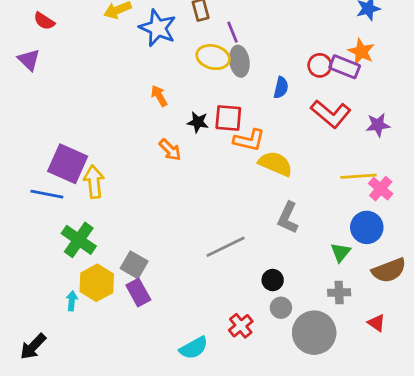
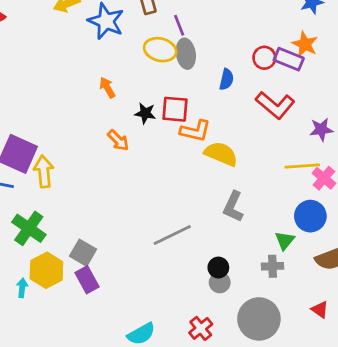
purple star: (378, 125) -> (321, 129), moved
gray cross: (339, 292) -> (272, 266), moved
gray circle: (281, 308) -> (220, 282), moved
red cross: (241, 326) -> (201, 328), moved

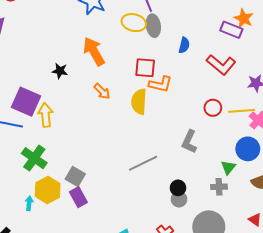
red circle: (264, 58) -> (213, 108), moved
orange arrow: (107, 88) -> (94, 51), size x1.8
black star: (145, 113) -> (60, 71), moved
yellow semicircle: (221, 154) -> (139, 102), moved, turned -110

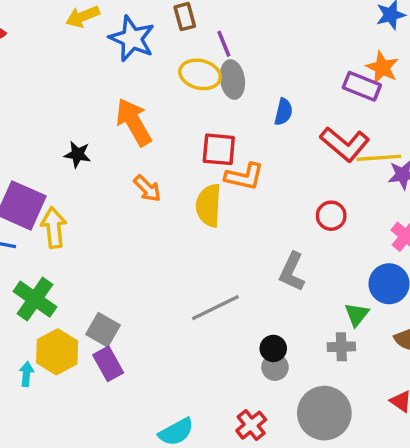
yellow line: (242, 111) -> (379, 158), moved

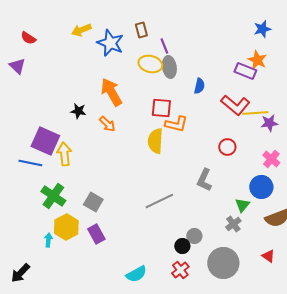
orange arrow: (147, 188) -> (107, 124), moved
gray square: (103, 330) -> (93, 202), moved
gray cross: (341, 347) -> (233, 224), turned -35
black circle: (273, 348) -> (182, 246), moved

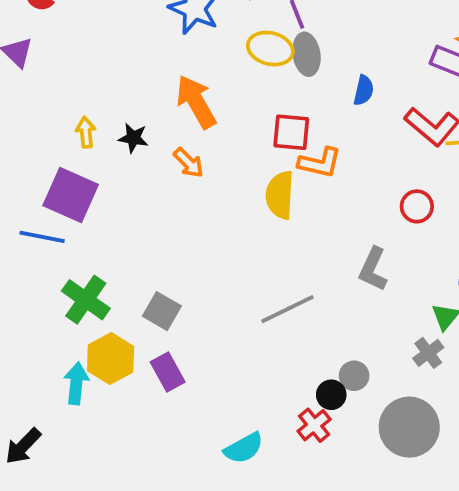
yellow arrow: (64, 154) -> (86, 132), moved, size x0.7
cyan arrow: (48, 240) -> (76, 383), size x1.5
red cross: (180, 270) -> (314, 425), moved

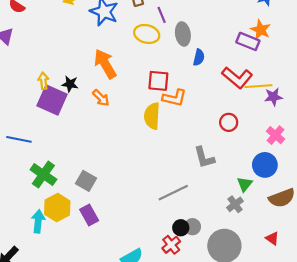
gray ellipse: (306, 54) -> (183, 34), moved
purple square: (71, 195) -> (52, 100), moved
gray L-shape: (373, 269) -> (204, 157), turned -40
gray line: (287, 309) -> (173, 193), moved
gray circle: (354, 376) -> (192, 227), moved

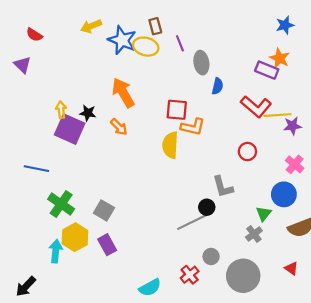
yellow ellipse: (147, 34) -> (146, 47), moved
black circle: (181, 228) -> (207, 207), moved

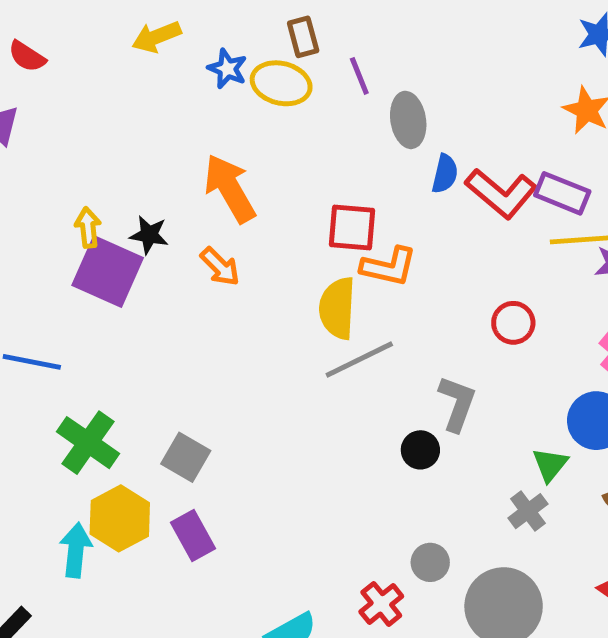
blue star: (122, 40) -> (227, 69), size x0.6
purple rectangle: (267, 70) -> (562, 193), moved
red L-shape: (256, 107) -> (501, 193), moved
gray L-shape: (223, 187) -> (457, 403), turned -145
gray line: (192, 222) -> (359, 360), moved

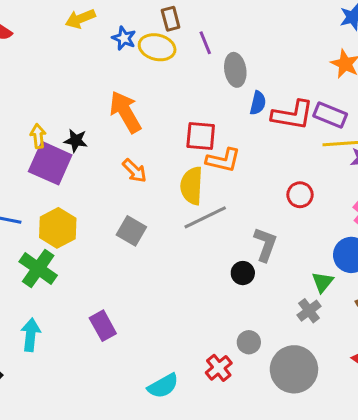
red L-shape: (501, 193) -> (292, 115), turned -30
orange arrow: (220, 267) -> (134, 171), moved
gray square: (186, 457) -> (131, 231), moved
yellow hexagon: (120, 518) -> (58, 228), moved

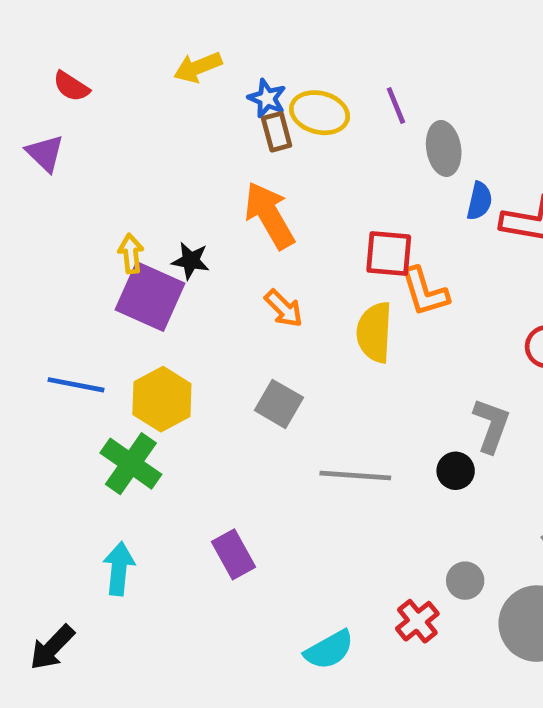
brown rectangle: (171, 19) -> (277, 132), moved
orange L-shape: (223, 160) -> (425, 292), turned 60
gray line: (205, 217) -> (355, 476), moved, turned 30

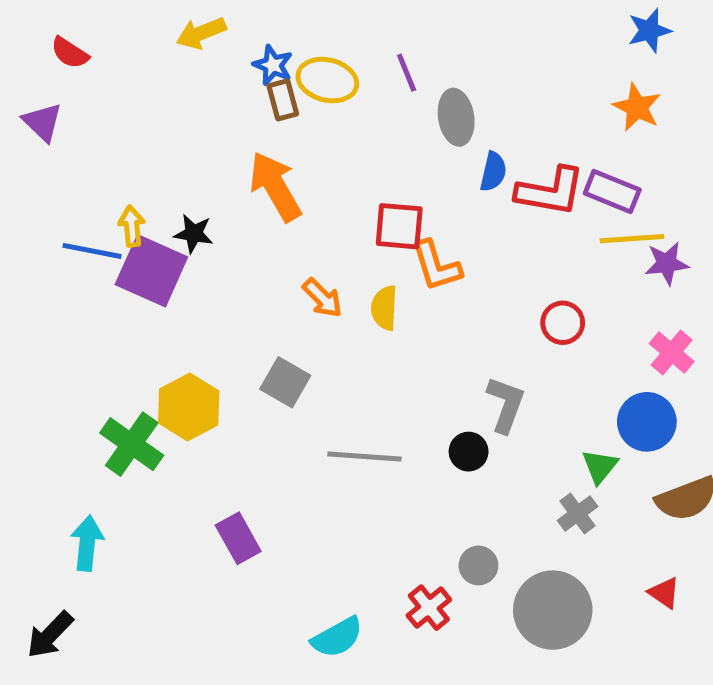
orange arrow: (284, 308) -> (322, 298), moved
yellow semicircle: (374, 332) -> (384, 308), size x0.7
blue line: (76, 385) -> (92, 251), moved
yellow hexagon: (162, 399) -> (189, 407), moved
cyan arrow: (119, 569) -> (87, 543), moved

